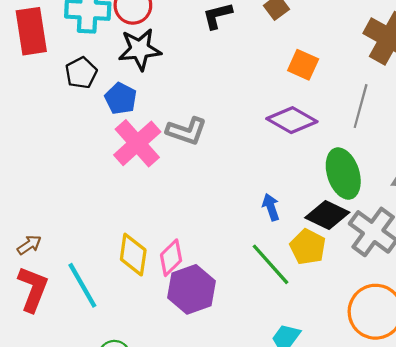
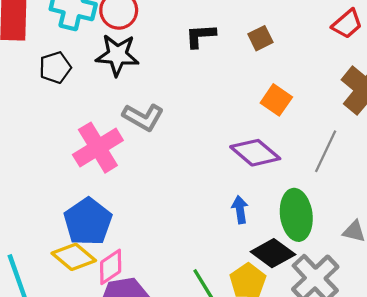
blue pentagon: (121, 99) -> (88, 222), moved, size x1.5
gray L-shape: (187, 131) -> (143, 117), moved
blue arrow: (271, 207) -> (240, 210), moved
yellow diamond: (133, 255) -> (74, 257), turned -69

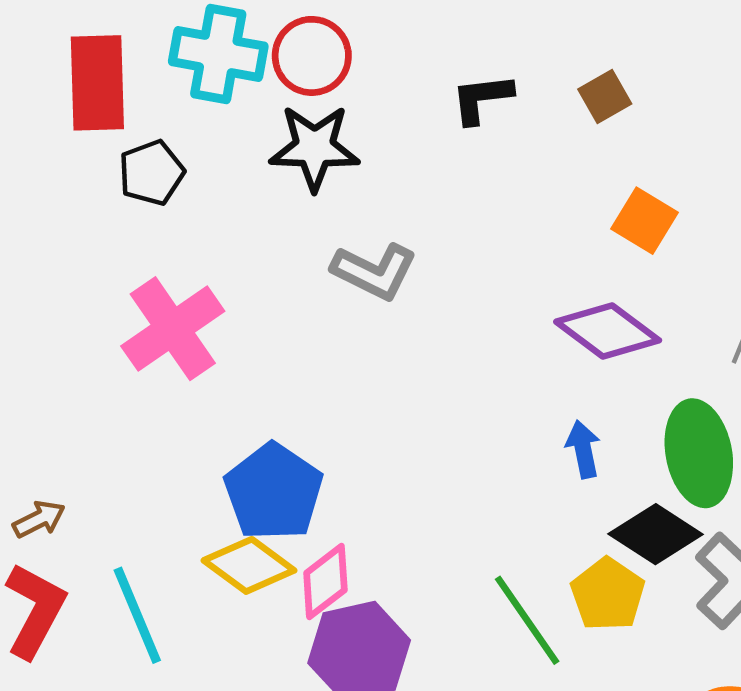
black pentagon: (55, 68) -> (151, 173), moved
pink cross: (98, 148) -> (173, 329), moved

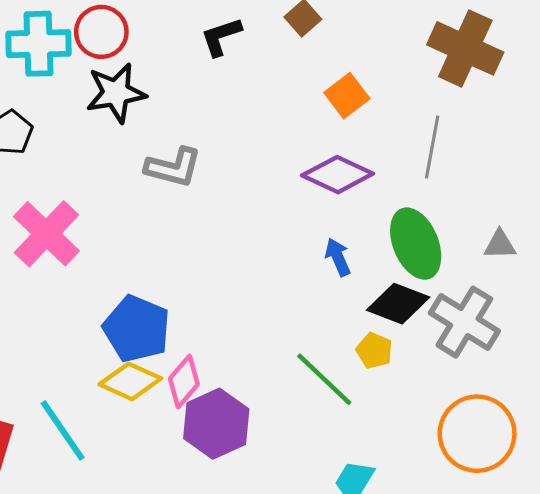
orange square: (645, 221) -> (347, 96), turned 33
yellow pentagon: (608, 594) -> (374, 351), size x0.7

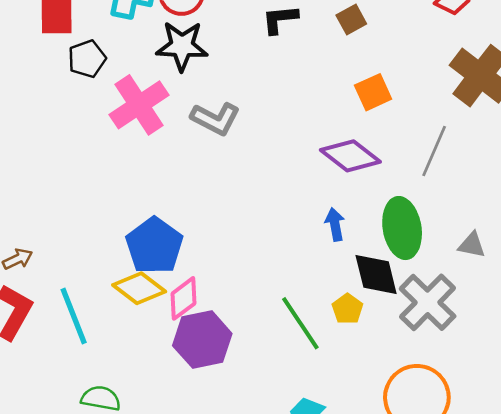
pink cross: (46, 234) -> (139, 105), moved
black diamond: (398, 304) -> (376, 275), turned 42

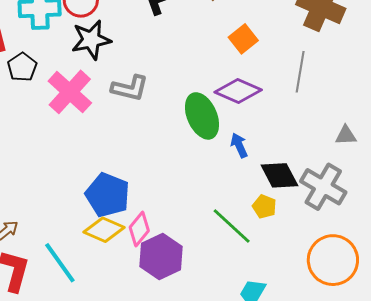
green ellipse: (402, 228) -> (202, 116), moved

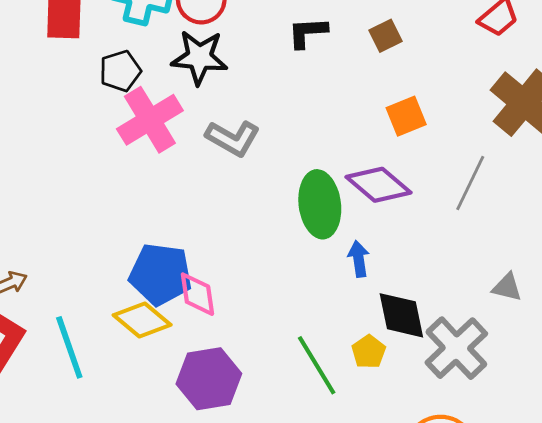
black pentagon: (22, 67) -> (120, 71), moved
blue pentagon: (108, 195) -> (161, 274), turned -30
pink diamond: (139, 229) -> (197, 294), moved, turned -64

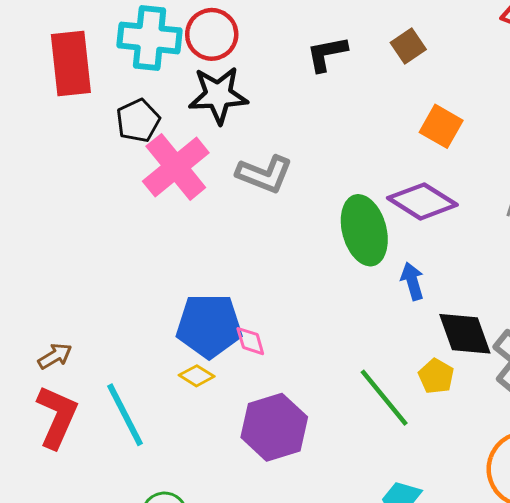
orange square: (406, 116) -> (441, 126), turned -30
pink diamond: (197, 294) -> (250, 341), size x0.7
yellow diamond: (142, 320) -> (197, 376), size x0.6

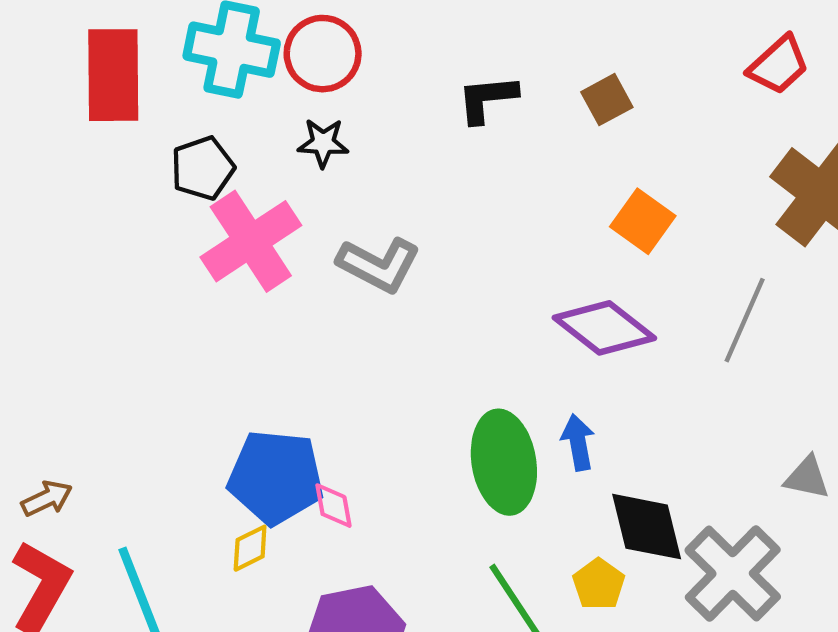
black star: (218, 95) -> (323, 143), size x0.6
green ellipse: (364, 230) -> (504, 462), moved
yellow diamond: (197, 376) -> (250, 548), turned -64

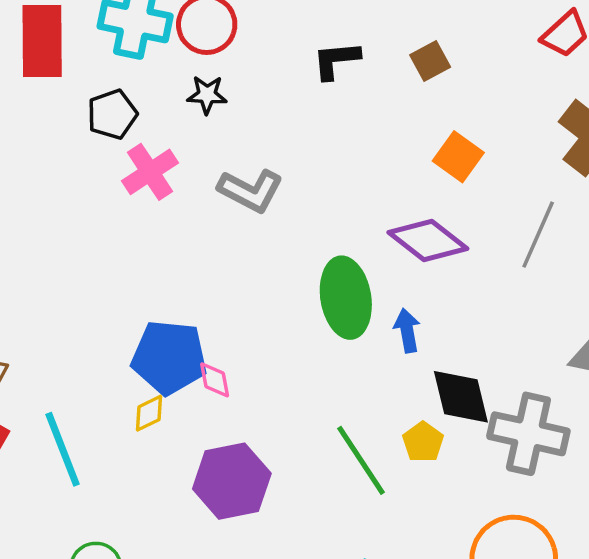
pink cross: (251, 241) -> (150, 172), size x0.7
green ellipse: (504, 462) -> (346, 298), moved
gray cross: (733, 574) -> (528, 434), turned -32

